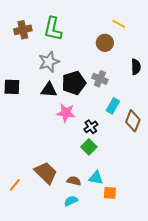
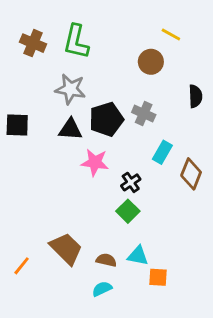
brown cross: (23, 30) -> (33, 43), turned 36
gray star: (49, 62) -> (70, 89), turned 30

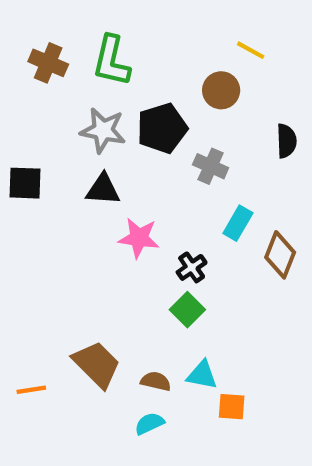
black pentagon: (106, 119) -> (162, 128), moved
orange line: (22, 266) -> (31, 390), turned 42

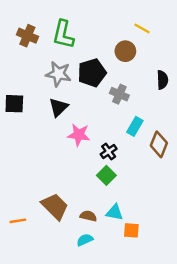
black triangle: (103, 189) -> (58, 107), turned -48

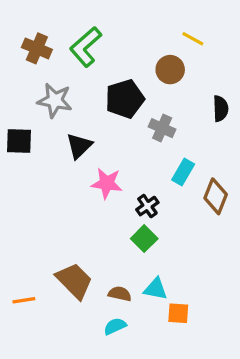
green L-shape: (63, 34) -> (86, 47), turned 36
gray star: (58, 74) -> (55, 100), moved

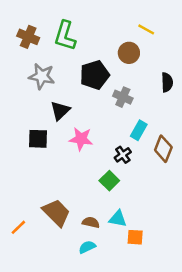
green L-shape: (86, 47) -> (65, 36), turned -32
black square: (19, 141) -> (38, 139), moved
black cross: (147, 206) -> (123, 155), moved
orange line: (24, 300) -> (18, 227), turned -35

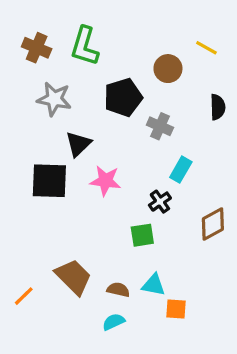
yellow line: (146, 29) -> (206, 48), moved
black square: (38, 139) -> (49, 181), size x1.4
brown diamond: (163, 149) -> (213, 224), moved, turned 40
green square: (109, 181) -> (142, 235), turned 36

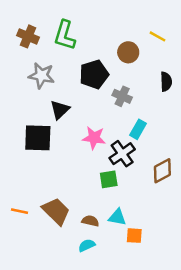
pink star: (105, 181) -> (94, 138), moved
black cross: (160, 202) -> (122, 154), size x1.5
orange line: (24, 296) -> (19, 211), moved, turned 56

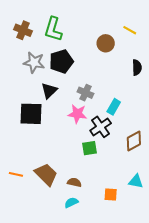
black pentagon: (94, 74) -> (61, 61), moved
gray cross: (122, 96) -> (85, 93), moved
cyan triangle: (117, 217) -> (136, 181), moved

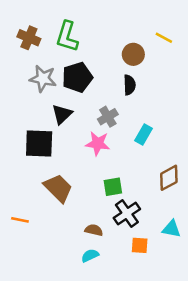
black semicircle: (137, 67) -> (129, 85), moved
gray cross: (85, 93) -> (108, 117), turned 35
black cross: (101, 127) -> (127, 214), moved
brown trapezoid: (46, 174) -> (58, 188), moved

